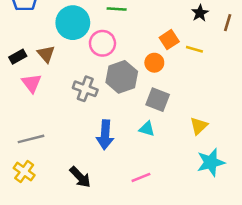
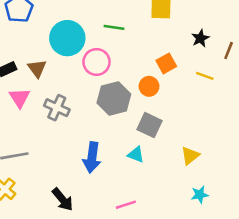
yellow line: (194, 49) -> (205, 76), moved
gray cross: (85, 89) -> (57, 108), moved
cyan star: (211, 162) -> (200, 195), size x0.6

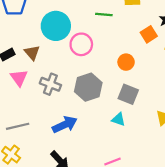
green line: (114, 27) -> (104, 14), moved
orange square: (166, 63) -> (149, 34), moved
gray hexagon: (114, 98) -> (88, 87), moved
blue arrow: (92, 157) -> (65, 125), moved, turned -120

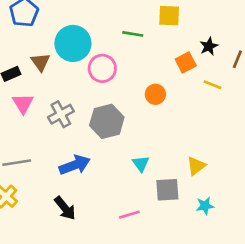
brown triangle: (32, 53) -> (41, 62), moved
gray cross: (50, 84) -> (61, 114), turned 36
gray square: (128, 94) -> (167, 190), moved, turned -30
cyan triangle: (118, 119) -> (141, 164), turned 32

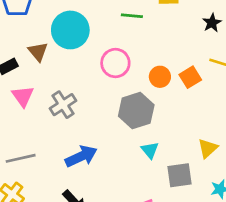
orange square: (186, 62) -> (190, 77), moved
pink circle: (102, 68) -> (115, 63), moved
gray hexagon: (107, 121) -> (136, 111), moved

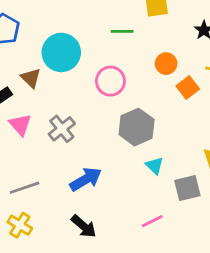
orange circle: (160, 77) -> (166, 64), moved

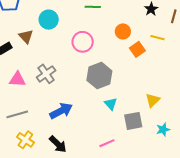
cyan circle: (61, 52) -> (49, 20), size x0.7
pink triangle: (20, 125) -> (17, 79), moved, turned -48
yellow cross: (20, 225) -> (25, 140), moved

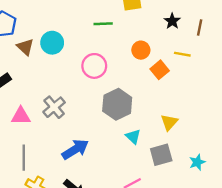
brown triangle: (26, 36) -> (25, 47), moved
yellow triangle: (153, 100) -> (169, 122), moved
gray line: (17, 114) -> (24, 158), turned -70

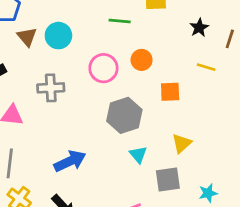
orange circle: (141, 50) -> (142, 60), moved
orange square: (160, 70) -> (170, 92), moved, turned 30
gray cross: (54, 107) -> (51, 88), moved, turned 30

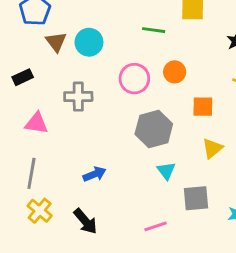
yellow triangle: (182, 143) -> (212, 148), moved
blue arrow: (70, 161) -> (95, 174), size x0.7

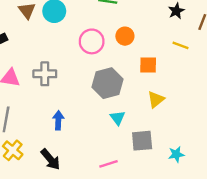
gray cross: (78, 97) -> (45, 74), moved
blue arrow: (95, 174) -> (58, 120), turned -66

